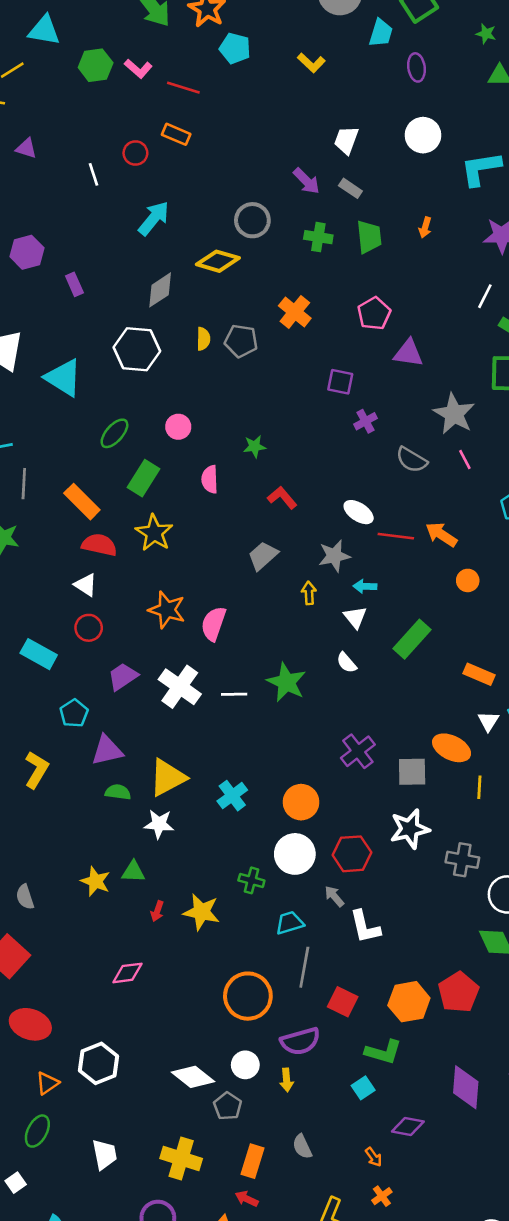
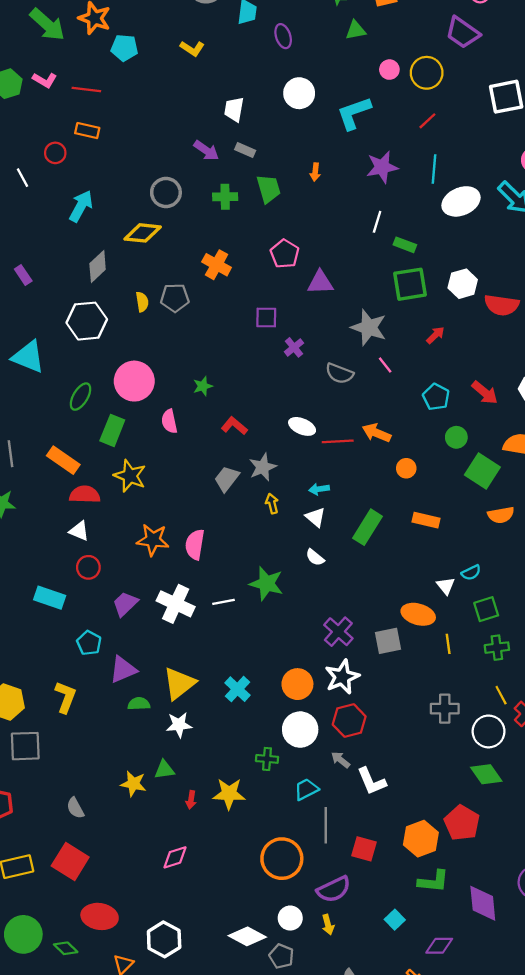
pink circle: (178, 427) -> (134, 381), size x1.8
gray star: (334, 556) -> (263, 467), moved
orange rectangle: (479, 674) -> (426, 520), moved
white star: (410, 829) -> (342, 677), moved
green L-shape: (383, 1052) -> (433, 881), moved

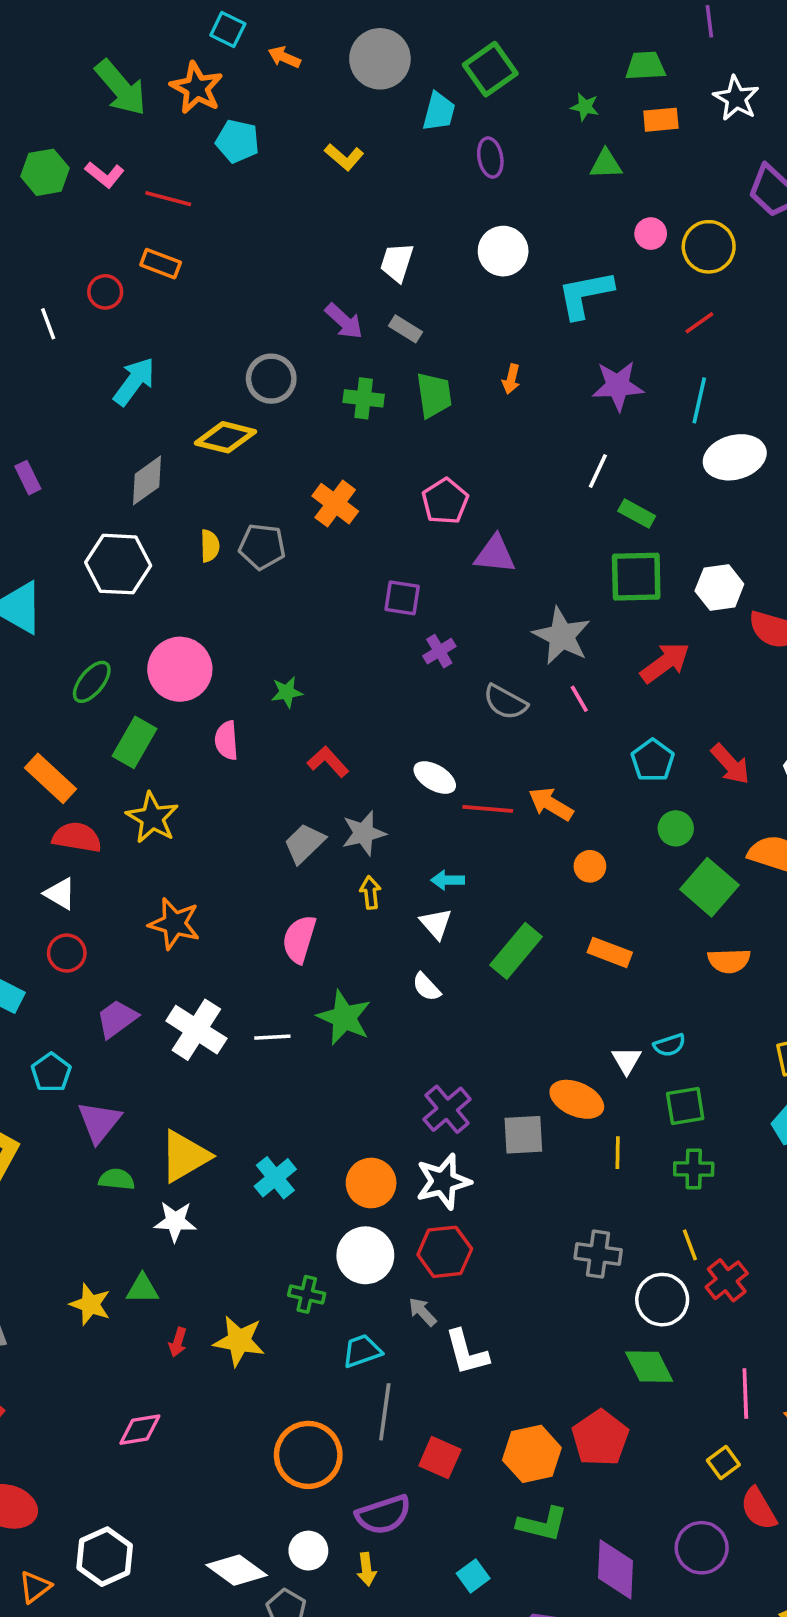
red arrow: (435, 335) -> (665, 663), size x1.6
pink semicircle: (195, 545) -> (299, 939), moved
purple triangle: (123, 670) -> (99, 1122), turned -36

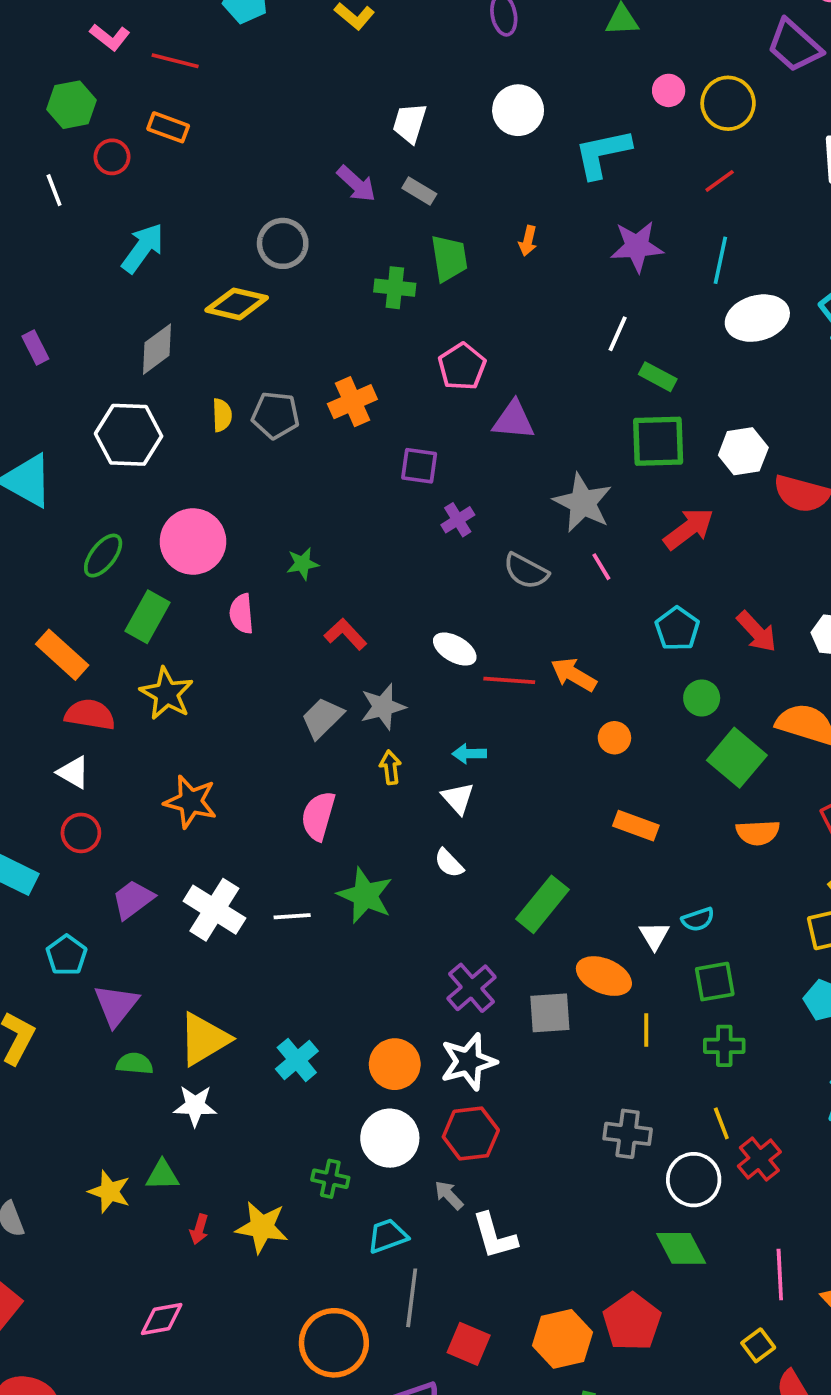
green hexagon: (45, 172) -> (72, 105), moved
green cross: (364, 398) -> (395, 288), moved
orange cross: (335, 504) -> (352, 402), moved, turned 30
green rectangle: (516, 951) -> (543, 904), moved

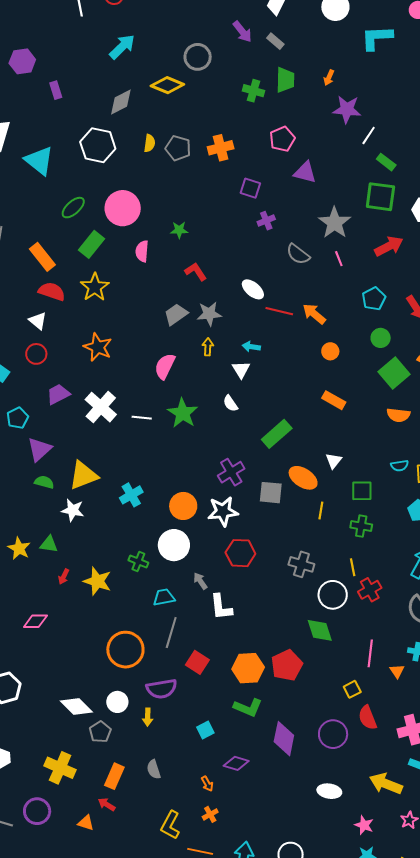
purple star: (637, 246) -> (347, 109), moved
cyan semicircle: (698, 919) -> (400, 466), moved
red hexagon: (471, 1134) -> (240, 553), moved

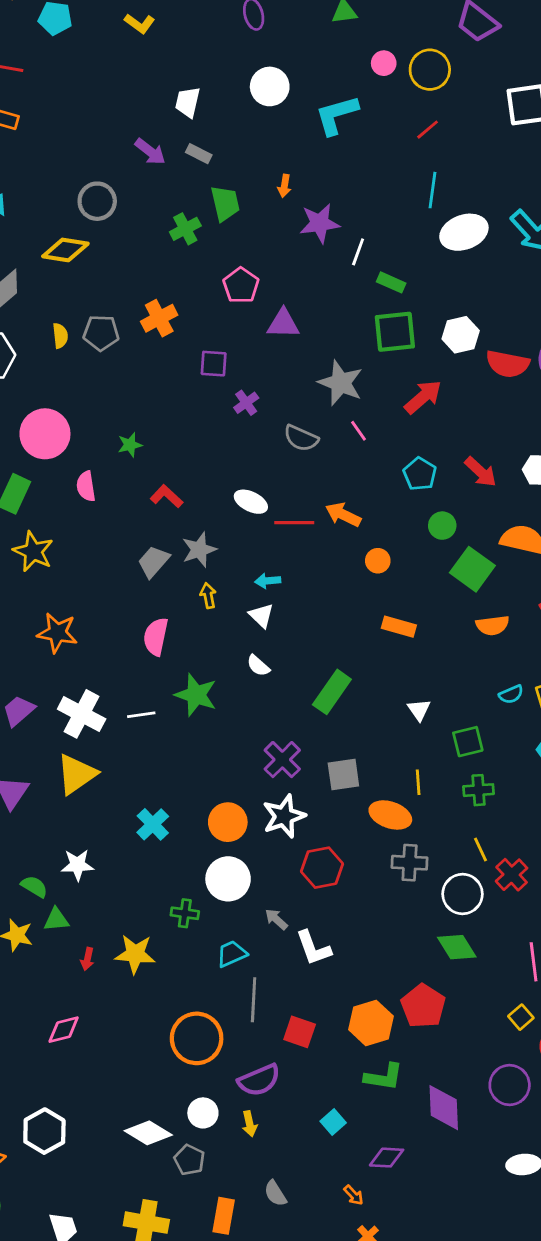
green cross: (254, 91) -> (185, 229), turned -30
yellow triangle: (83, 475) -> (76, 774), moved
orange ellipse: (303, 478) -> (390, 815), moved
green semicircle: (44, 482) -> (34, 886), moved, turned 30

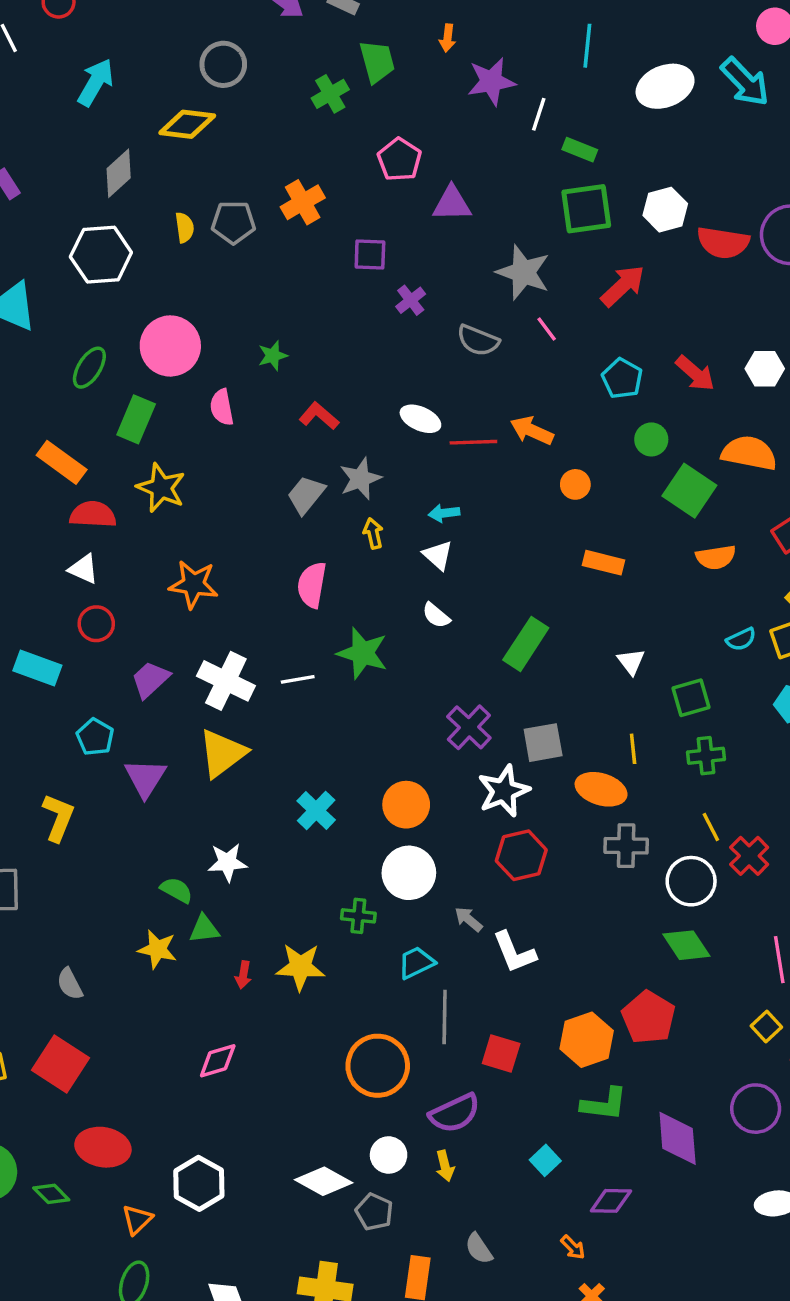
cyan line: (433, 190) -> (587, 46), moved
white star: (284, 816) -> (504, 791), moved

